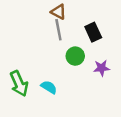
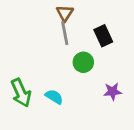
brown triangle: (58, 12) -> (65, 13), turned 35
purple star: (102, 68) -> (112, 91), moved

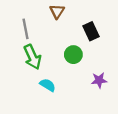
gray line: (65, 33) -> (25, 29), moved
green arrow: (21, 93) -> (32, 57), moved

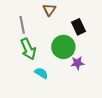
green circle: (73, 55) -> (63, 47), size x1.5
purple star: (99, 80) -> (77, 63), moved

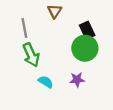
green circle: (63, 47) -> (85, 48), moved
purple star: (77, 63) -> (77, 80), moved

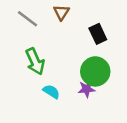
gray line: (24, 28) -> (27, 19), moved, turned -42
green circle: (85, 48) -> (95, 71), moved

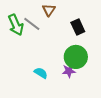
gray line: (27, 19) -> (32, 24), moved
green arrow: (35, 61) -> (16, 25), moved

